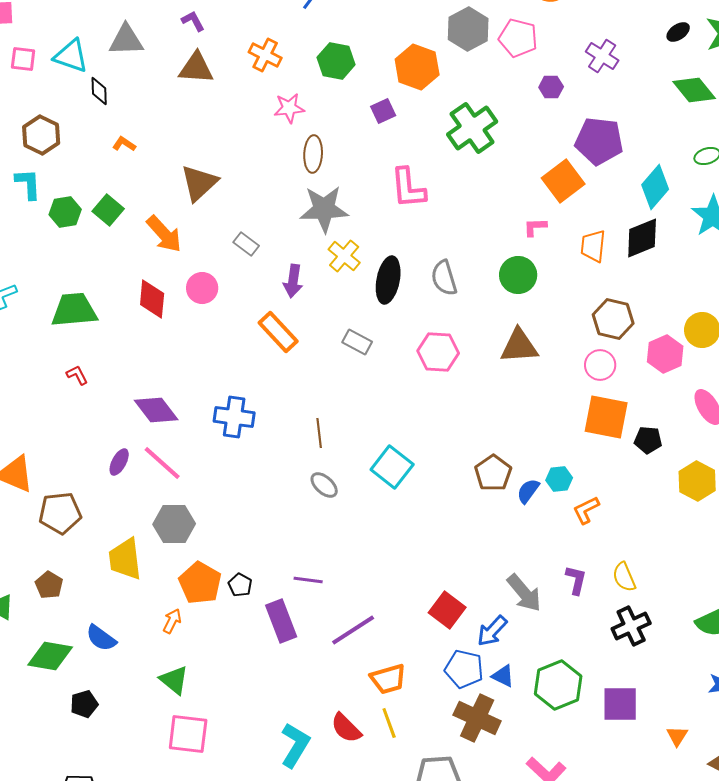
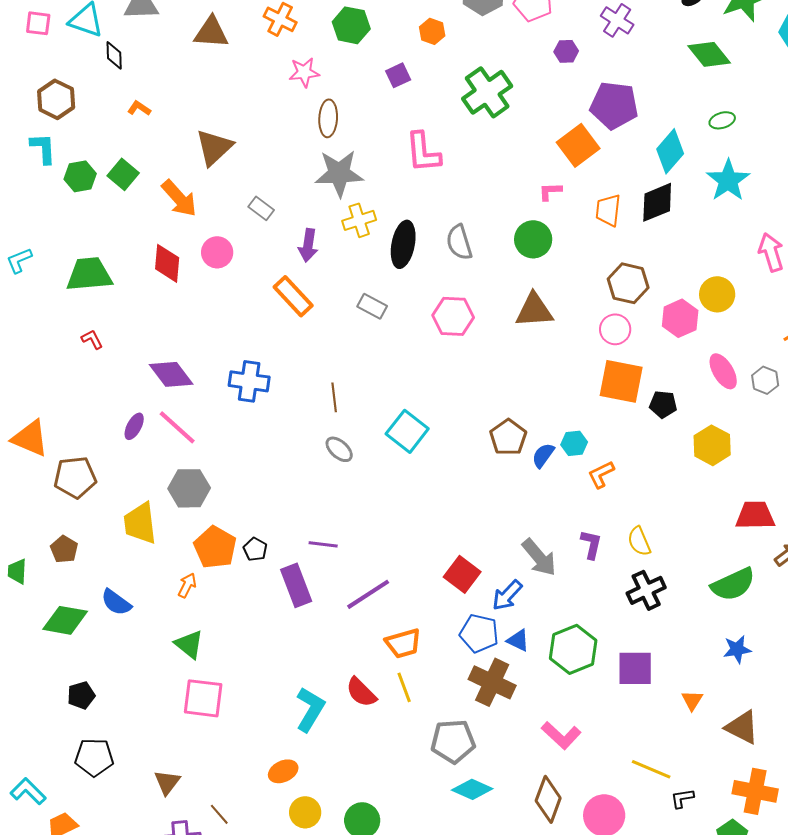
orange hexagon: (417, 67) -> (432, 31), size x0.6
yellow cross: (344, 256) -> (359, 220), turned 32
black pentagon: (84, 704) -> (81, 695), moved

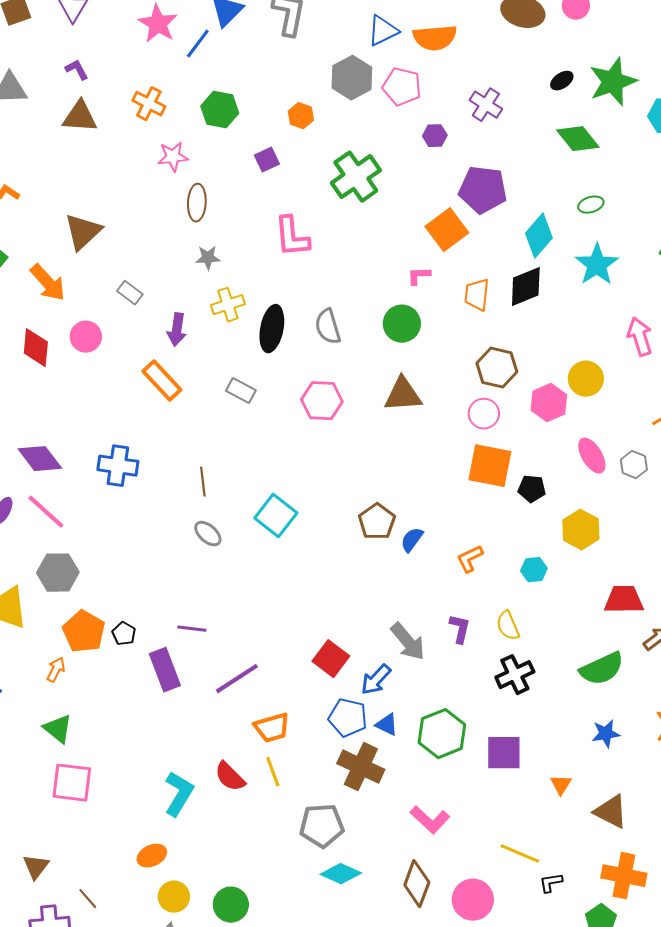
gray star: (339, 173) -> (208, 258), size x0.5
cyan hexagon: (574, 443) -> (534, 570), moved

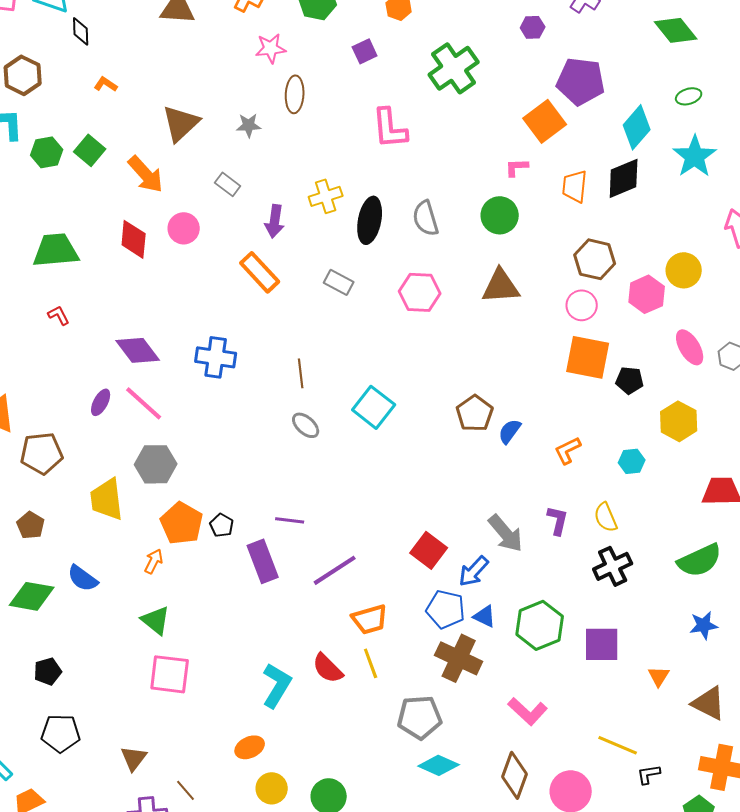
gray star: (208, 258) -> (249, 125), moved

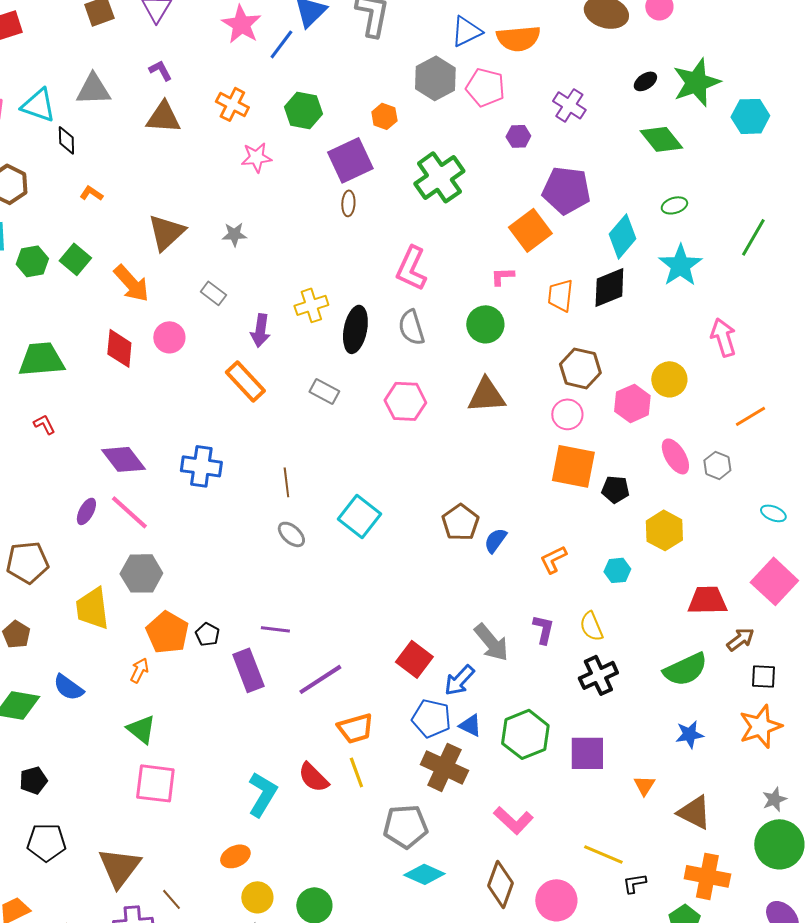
purple square: (365, 51) -> (350, 160), size x1.8
brown ellipse: (295, 94) -> (348, 203), moved, size x0.7
pink L-shape: (390, 128) -> (411, 268), moved, turned 30
brown triangle: (134, 758) -> (119, 867), size x1.6

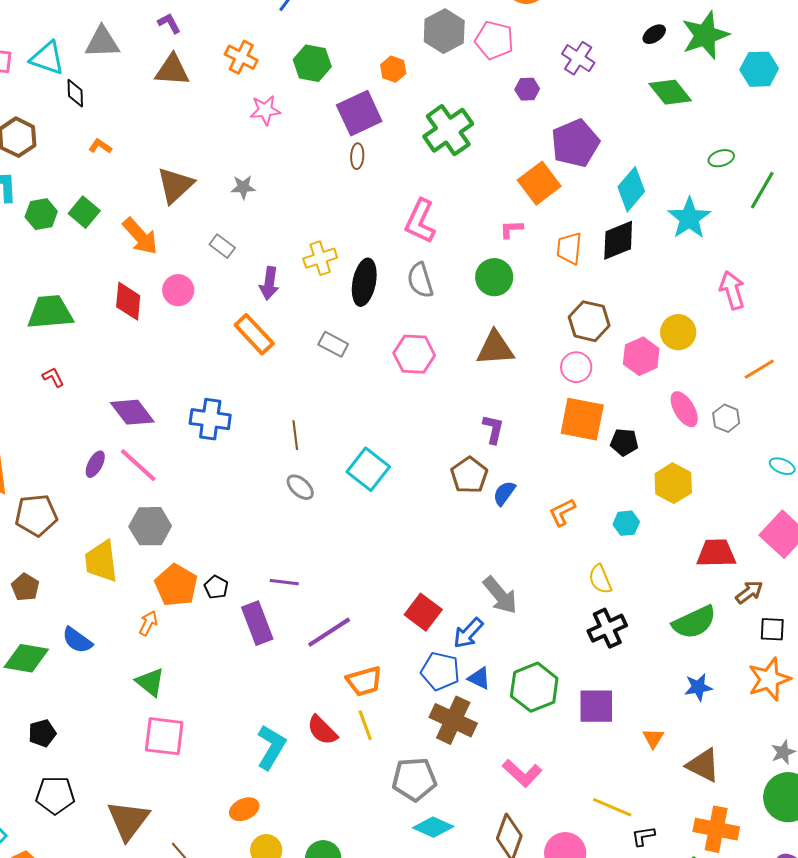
purple pentagon: (566, 190) -> (575, 143), turned -30
green ellipse: (674, 205) -> (721, 158), moved
purple L-shape: (543, 629) -> (493, 429), moved

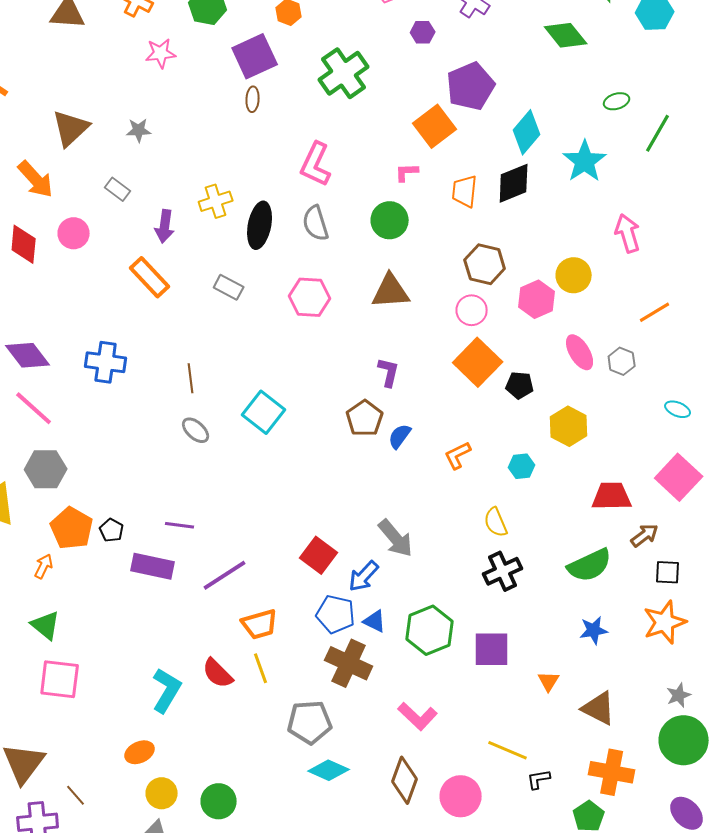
orange square: (582, 419) -> (478, 362), turned 33
purple rectangle: (257, 623) -> (153, 566), turned -57

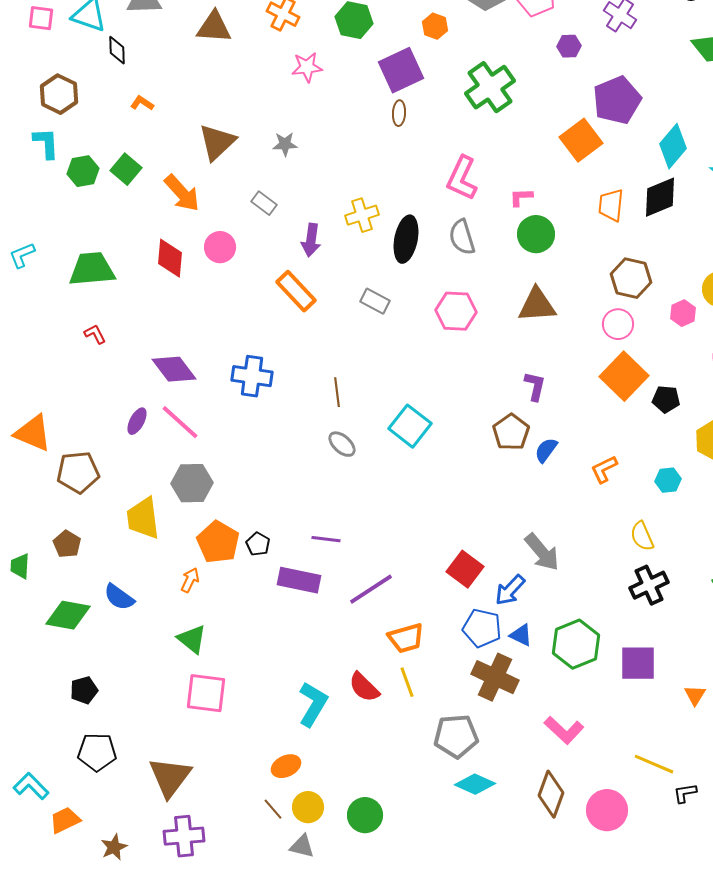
pink L-shape: (407, 172) -> (521, 197), moved
pink hexagon: (537, 299) -> (683, 313), size x0.7
brown line: (76, 795) -> (273, 809), moved

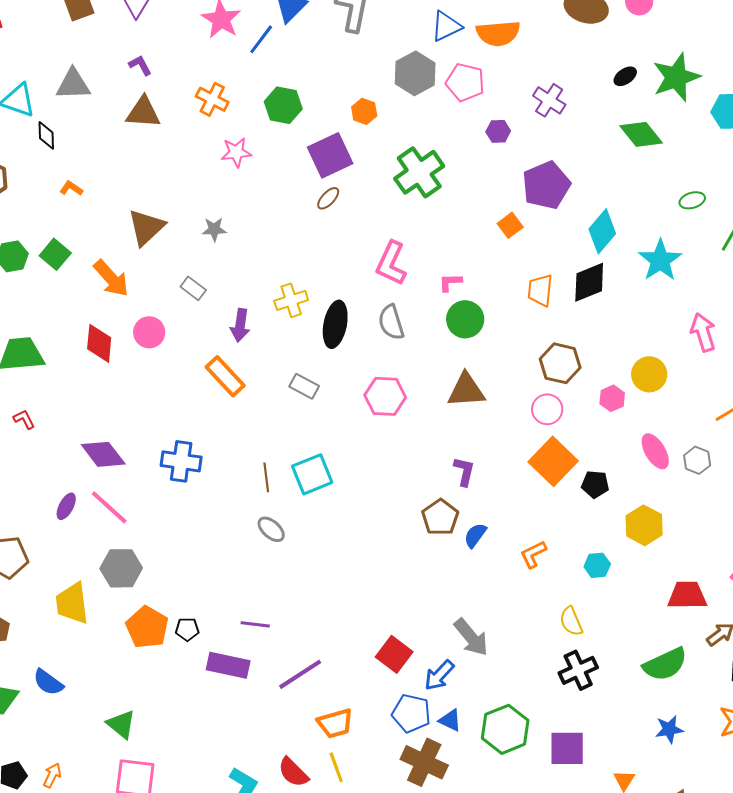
brown ellipse: (399, 113) -> (328, 198), turned 40
orange square: (581, 140) -> (510, 225), size x0.6
cyan square: (410, 426) -> (312, 474), moved, turned 30
black pentagon: (258, 544) -> (187, 629), turned -30
orange arrow: (190, 580) -> (52, 775), moved

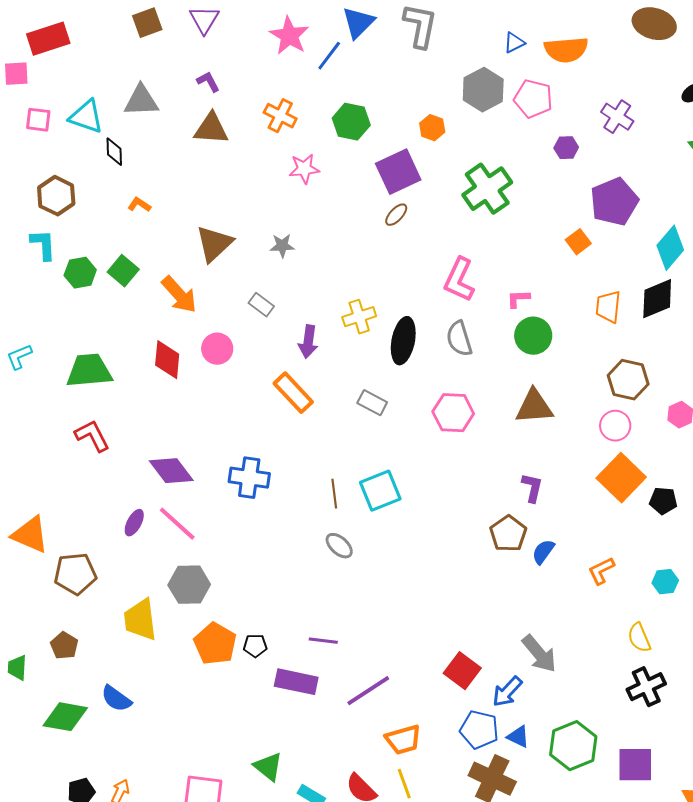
blue triangle: (446, 26) -> (514, 43), size x0.7
red L-shape: (24, 419) -> (92, 436), size x1.6
green triangle: (121, 724) -> (268, 767), moved

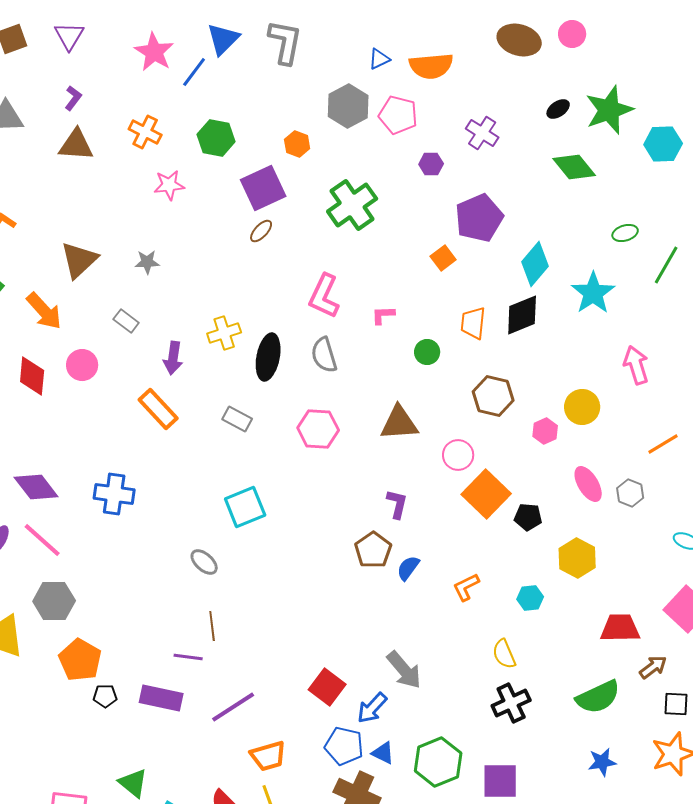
purple L-shape: (208, 82) -> (73, 98), turned 65
green circle: (533, 336) -> (427, 352), moved, size x0.7
pink circle: (615, 426) -> (458, 455), moved
brown line: (334, 494) -> (212, 626), moved
black pentagon: (255, 646) -> (105, 696), moved

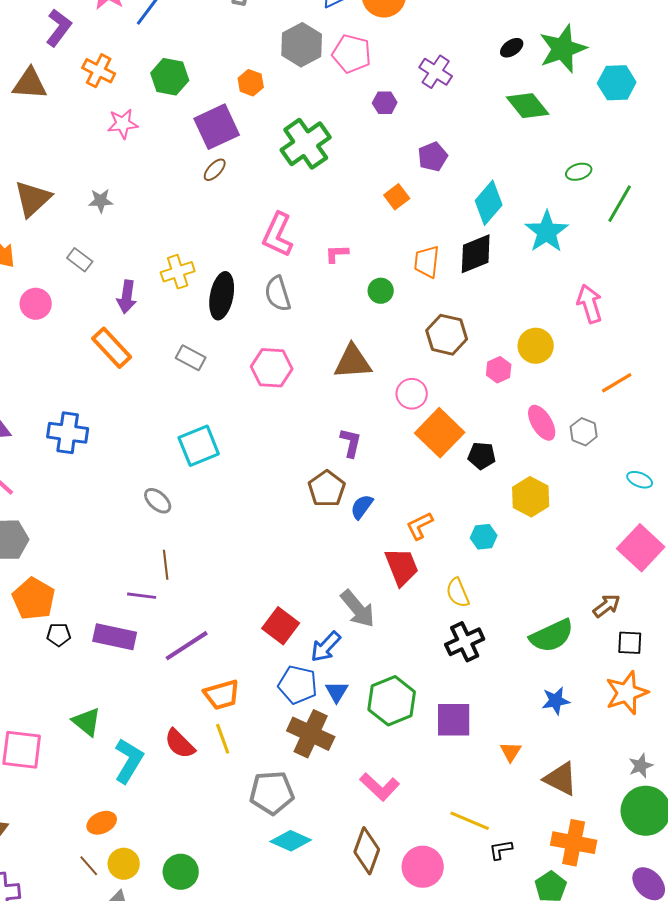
purple L-shape: (73, 98) -> (59, 28), moved, size x1.5
purple pentagon: (479, 218) -> (433, 157), size x0.6
red trapezoid: (620, 628) -> (402, 567), moved, turned 69
blue triangle: (383, 753) -> (337, 692), turned 35

